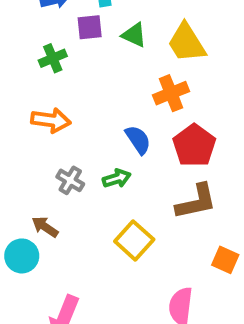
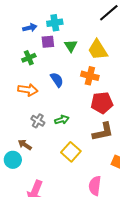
green triangle: (134, 35) -> (71, 46), turned 32
orange cross: (171, 93) -> (90, 76), turned 36
blue semicircle: (138, 140) -> (57, 80), moved
red pentagon: (194, 145) -> (102, 103), turned 30

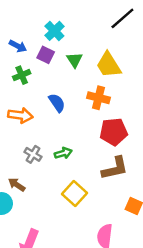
cyan cross: (55, 23) -> (54, 31), turned -35
blue arrow: (30, 28) -> (18, 46), moved, turned 40
purple square: (48, 42) -> (46, 55), turned 32

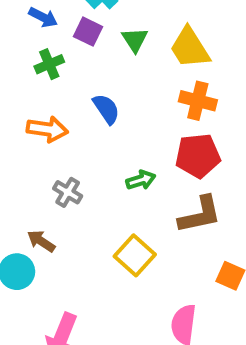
orange cross: (98, 98) -> (198, 101), moved
green arrow: (63, 153) -> (141, 180), moved

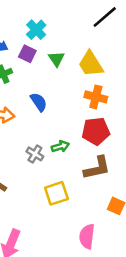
gray cross: (68, 192) -> (35, 154), moved
yellow square: (135, 255) -> (56, 193), turned 30

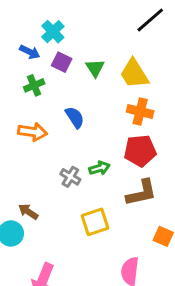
cyan cross: (36, 30) -> (53, 32), moved

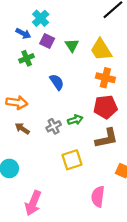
orange arrow: (33, 132) -> (17, 103), moved
gray cross: (70, 177) -> (54, 126), turned 32
brown arrow: (28, 212) -> (22, 129), moved

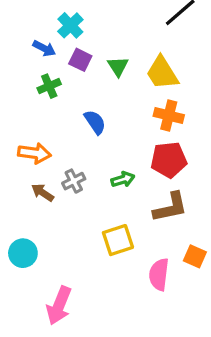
gray cross: (54, 126) -> (74, 181), moved
pink semicircle: (98, 197) -> (159, 274), moved

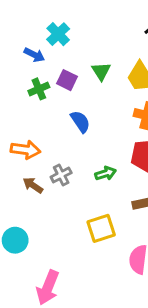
purple square: (80, 60) -> (67, 80), moved

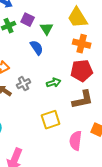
green triangle: (101, 71) -> (47, 29), moved

